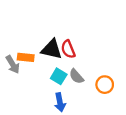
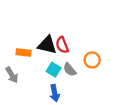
gray arrow: (13, 65) -> (12, 75), moved
orange circle: (105, 85) -> (92, 60), moved

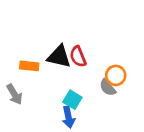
cyan square: (54, 70) -> (72, 100), moved
gray semicircle: (70, 70) -> (108, 88), moved

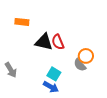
orange rectangle: (29, 66) -> (22, 22), moved
blue arrow: (68, 117) -> (51, 87), turned -49

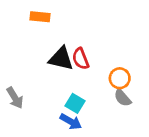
orange rectangle: (22, 22) -> (40, 17), moved
gray semicircle: (80, 65) -> (122, 98), moved

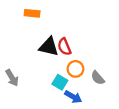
orange circle: (120, 78) -> (75, 69), moved
blue arrow: (71, 122) -> (73, 97), moved

